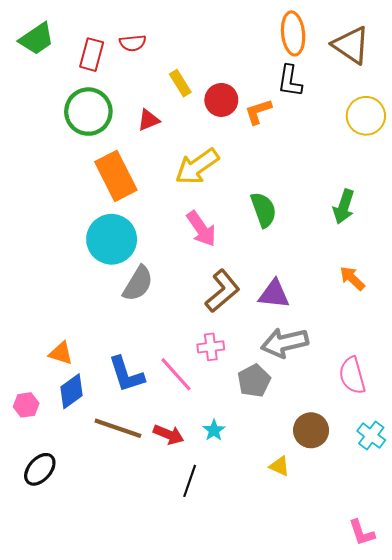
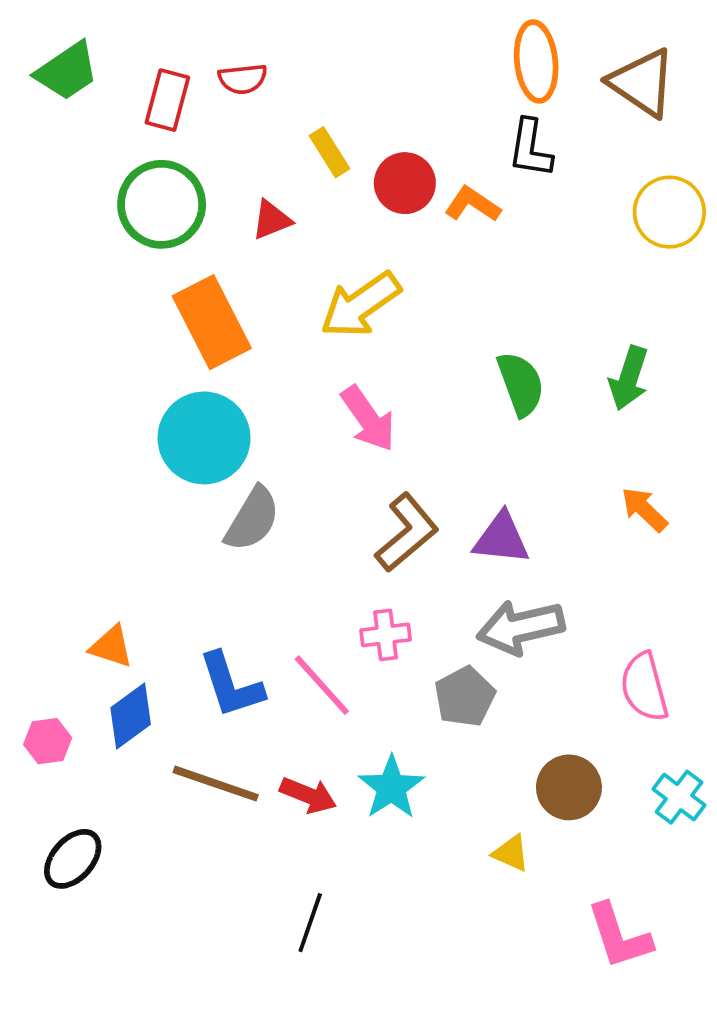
orange L-shape: (258, 112) -> (472, 204), turned 52
green semicircle: (264, 210) -> (521, 384), moved
cyan star: (214, 430) -> (391, 787), size x1.6
black line: (190, 481) -> (310, 923), moved
pink L-shape: (362, 533) -> (619, 936), moved, size x1.4

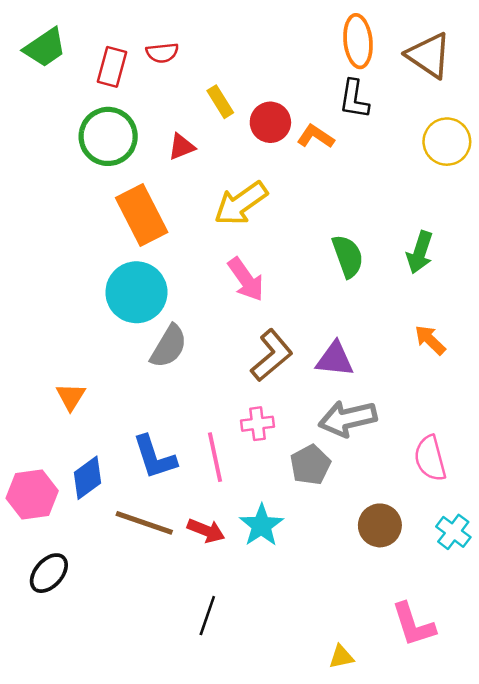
orange triangle: (111, 646) -> (71, 397), moved, turned 44
pink line: (322, 685) -> (215, 457), turned 30
pink hexagon: (48, 741) -> (32, 494), size x1.6
yellow triangle: (511, 853) -> (341, 657), moved, turned -36

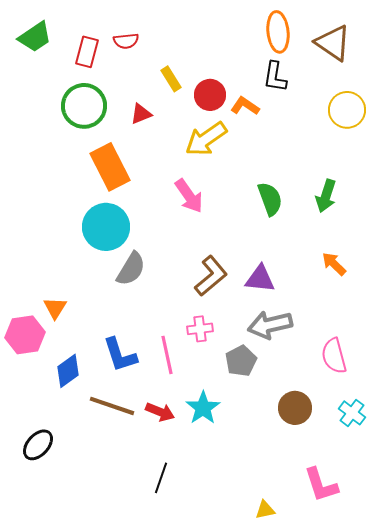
yellow arrow: (241, 203) -> (206, 139), moved
pink arrow: (246, 279) -> (189, 196), moved
pink hexagon: (32, 494) -> (25, 335), moved

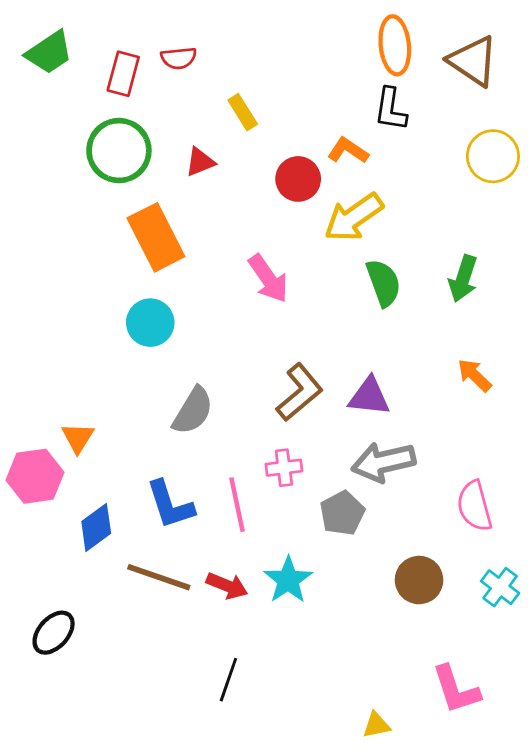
red circle: (210, 95) -> (298, 179), moved
yellow arrow: (206, 139) -> (354, 217), moved
cyan circle: (106, 227) -> (150, 323), size x0.7
gray semicircle: (131, 269) -> (193, 411), moved

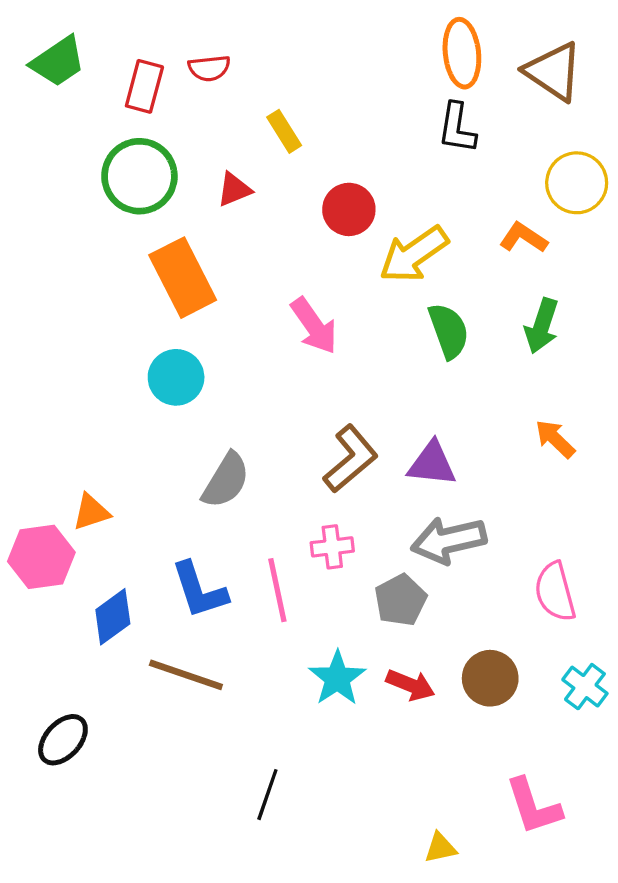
orange L-shape: (348, 151) -> (523, 238), moved
orange triangle: (78, 438) -> (91, 512), turned 40
red arrow: (227, 586) -> (410, 685), moved

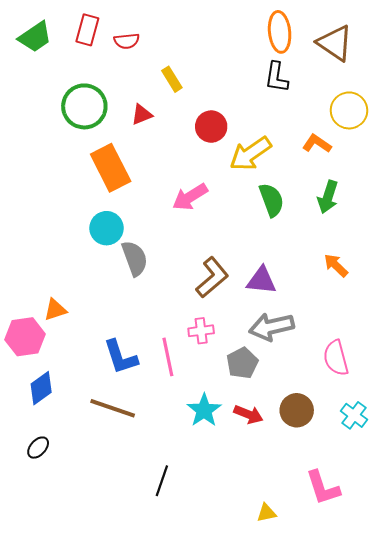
red rectangle: (144, 86) -> (87, 30), moved
pink arrow: (314, 326) -> (190, 197), turned 93
gray semicircle: (226, 480) -> (135, 258), moved, turned -51
blue diamond: (113, 617) -> (41, 388), moved
black ellipse: (63, 740) -> (38, 448), size x0.7

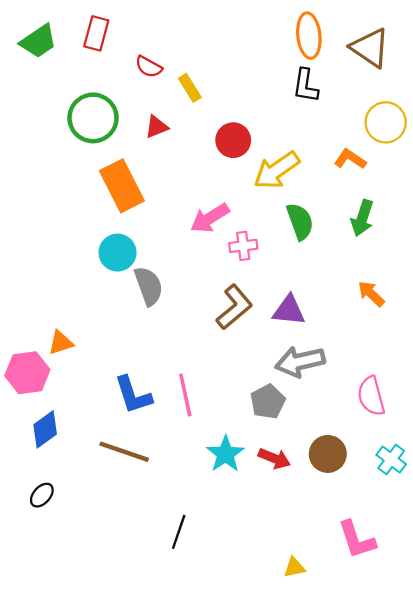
red semicircle: (127, 41) -> (149, 67), moved, turned 35
pink cross: (201, 331) -> (243, 246), moved

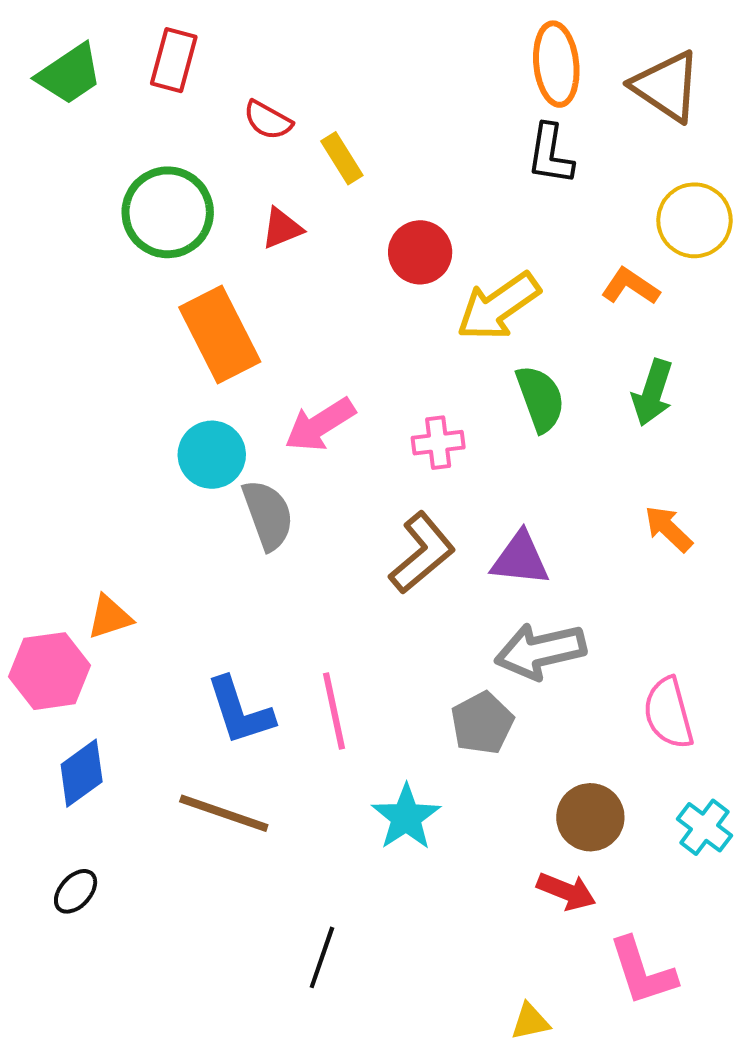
pink arrow: (210, 218) -> (320, 425), moved
red arrow: (274, 458) -> (566, 891), moved

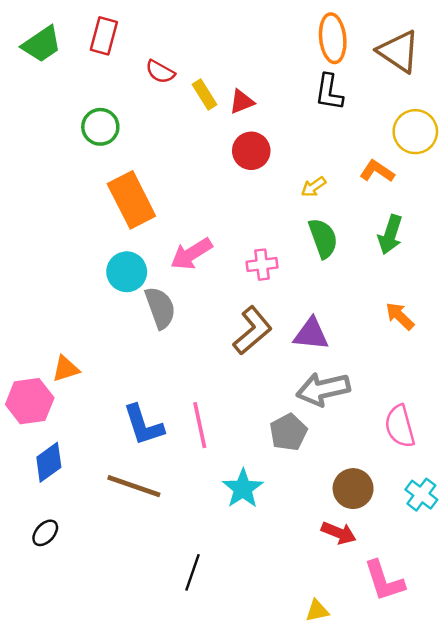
green circle: (168, 212) -> (100, 127), size x0.7
red triangle: (282, 228) -> (242, 102), moved
yellow arrow: (498, 306) -> (314, 187), moved, size x0.5

